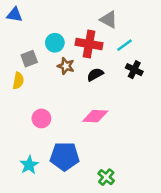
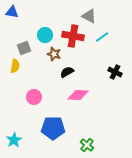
black cross: (134, 70) -> (115, 72), moved
black semicircle: (95, 75) -> (67, 72), moved
cyan star: (29, 165) -> (14, 140), moved

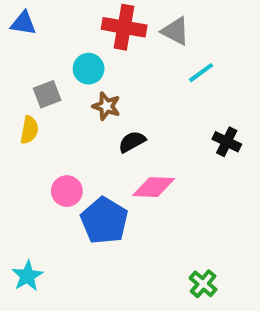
red cross: (73, 36) -> (124, 27), moved
blue pentagon: (53, 128) -> (104, 221), moved, turned 30
green cross: (87, 145) -> (203, 284), moved

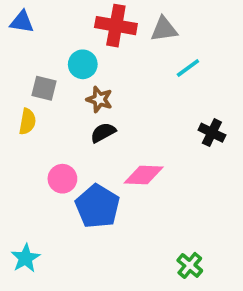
gray triangle: (175, 31) -> (164, 29), turned -36
gray square: (47, 94) -> (44, 88), turned 35
black semicircle: (132, 142) -> (103, 133), moved

